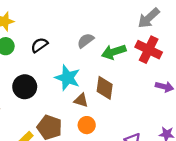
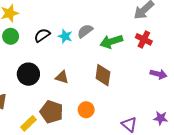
red cross: (149, 50) -> (144, 39), size x0.7
cyan star: (68, 78) -> (65, 36), moved, size x0.6
brown triangle: (81, 100) -> (62, 77), moved

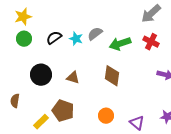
orange circle: (86, 110) -> (106, 116), moved

